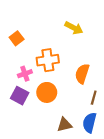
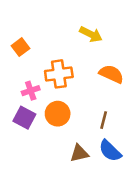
orange semicircle: (82, 74) -> (111, 74), moved, turned 96
brown line: (94, 98) -> (104, 120), moved
blue semicircle: (89, 123) -> (110, 151), turned -60

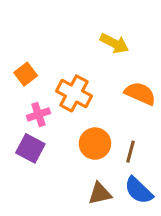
orange square: (20, 47) -> (26, 74), moved
orange cross: (59, 74) -> (74, 93), turned 36
orange circle: (58, 114) -> (95, 144), moved

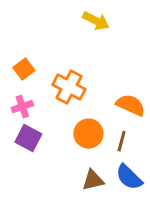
yellow arrow: (114, 43) -> (96, 21), moved
orange semicircle: (140, 93) -> (131, 105), moved
pink cross: (38, 114) -> (22, 107), moved

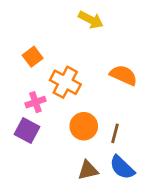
orange square: (24, 69) -> (33, 57), moved
orange semicircle: (131, 105) -> (123, 75), moved
pink cross: (22, 107) -> (35, 102), moved

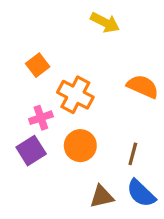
orange circle: (84, 126) -> (80, 146), moved
purple square: (27, 130) -> (31, 151), turned 30

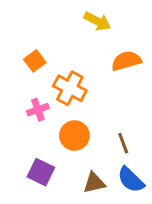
orange semicircle: (143, 87) -> (126, 61), moved, turned -40
purple square: (31, 151) -> (41, 172), moved, turned -32
brown line: (133, 154) -> (123, 143), turned -35

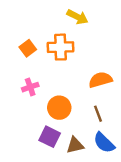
orange semicircle: (126, 61) -> (100, 80), moved
orange cross: (70, 88) -> (60, 47), moved, turned -30
purple square: (41, 172) -> (50, 137), moved

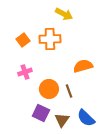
brown line: (98, 114) -> (69, 91), moved
brown triangle: (75, 145) -> (62, 120), turned -42

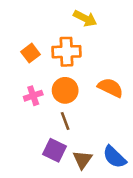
orange semicircle: (83, 66) -> (110, 88), turned 42
orange circle: (49, 89) -> (65, 90), moved
brown line: (69, 91) -> (65, 121), moved

